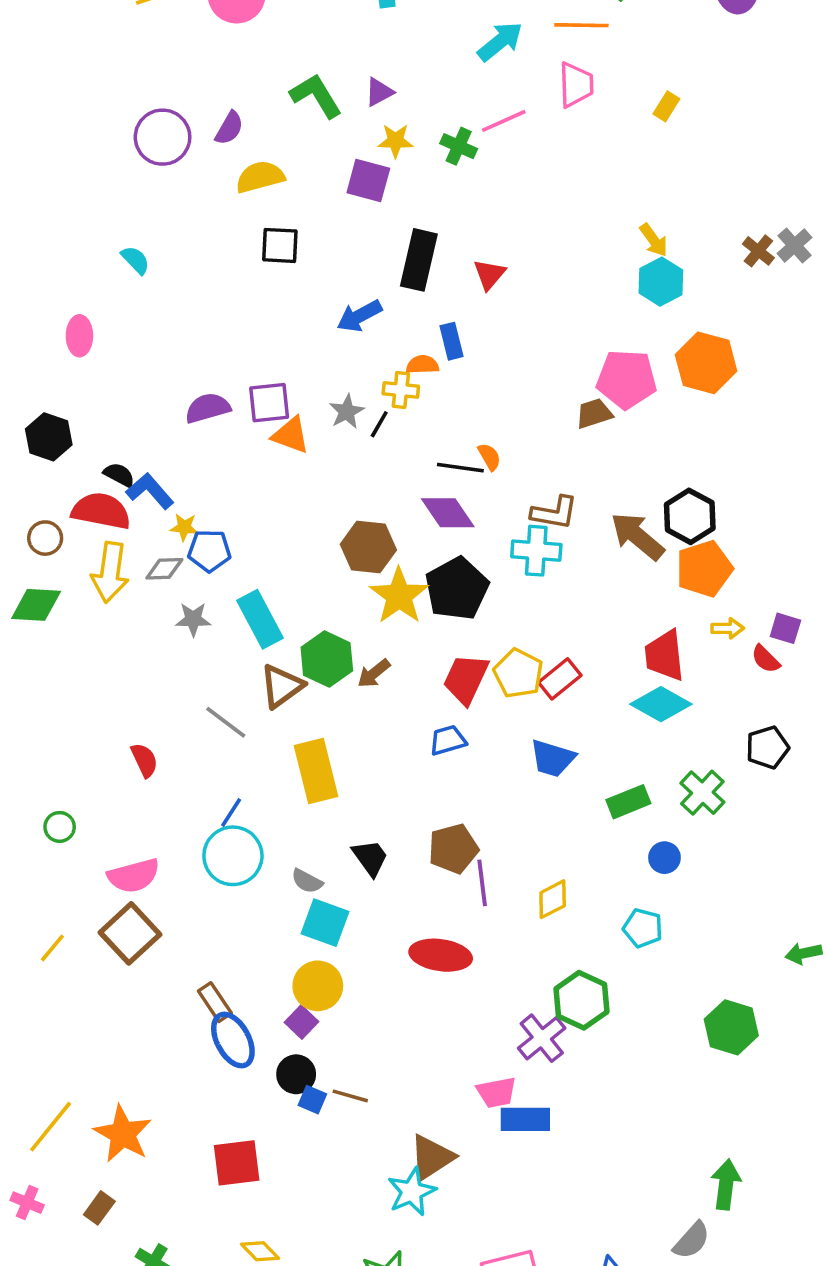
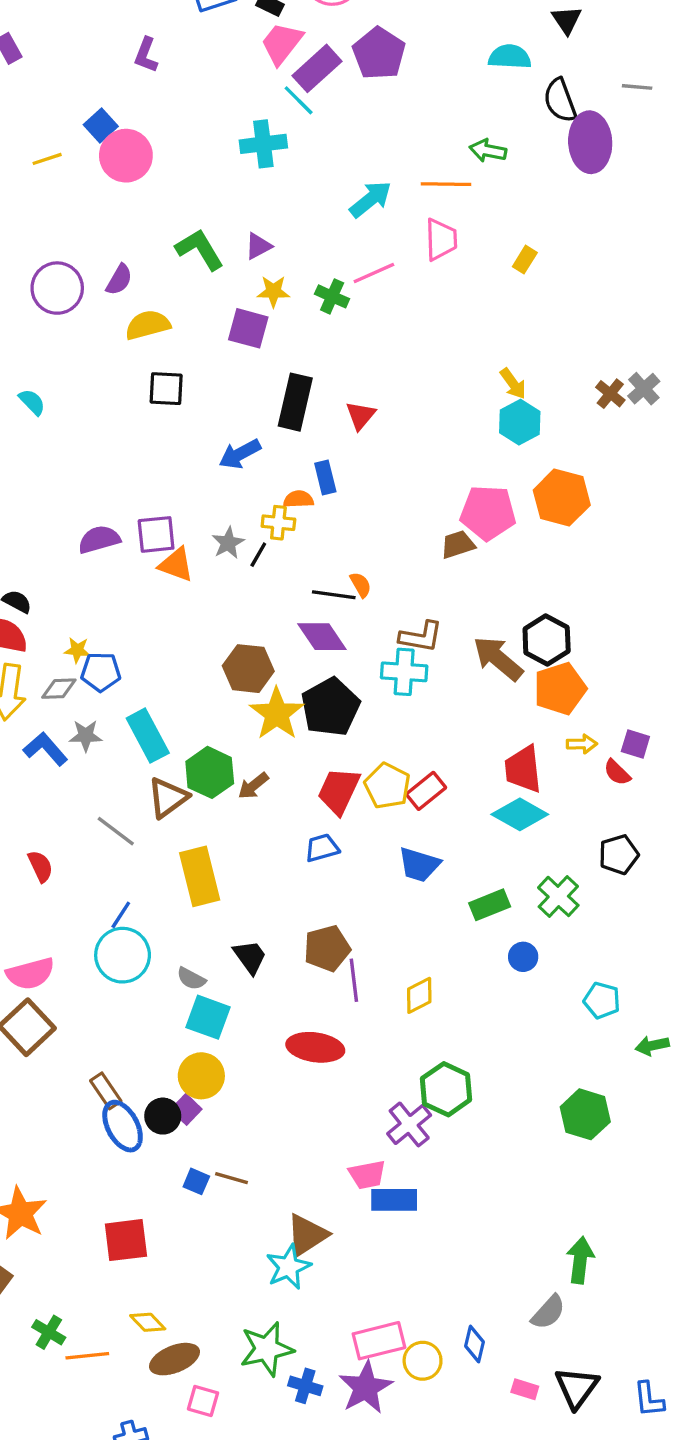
blue L-shape: (150, 491) -> (45, 749), moved
cyan pentagon: (643, 928) -> (602, 1000), moved
black circle: (296, 1074) -> (163, 1116), moved

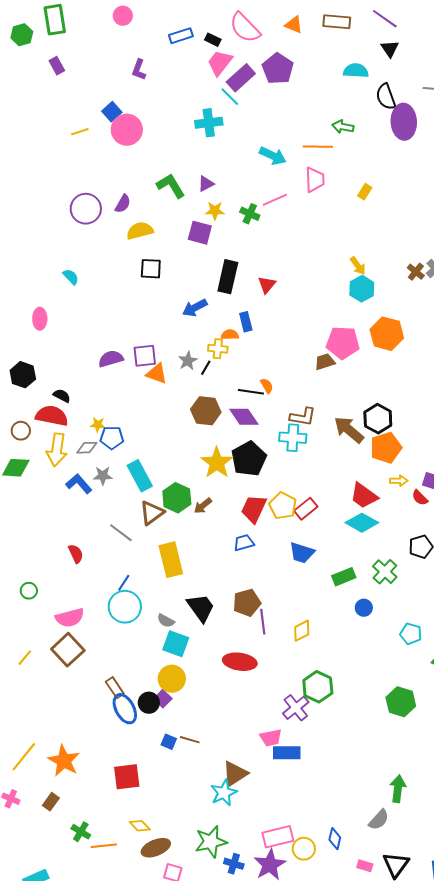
cyan arrow: (371, 199) -> (273, 156), turned 64
brown hexagon: (248, 669) -> (206, 411), moved
red trapezoid: (523, 769) -> (364, 496), turned -48
black trapezoid: (250, 957) -> (201, 608), size x1.4

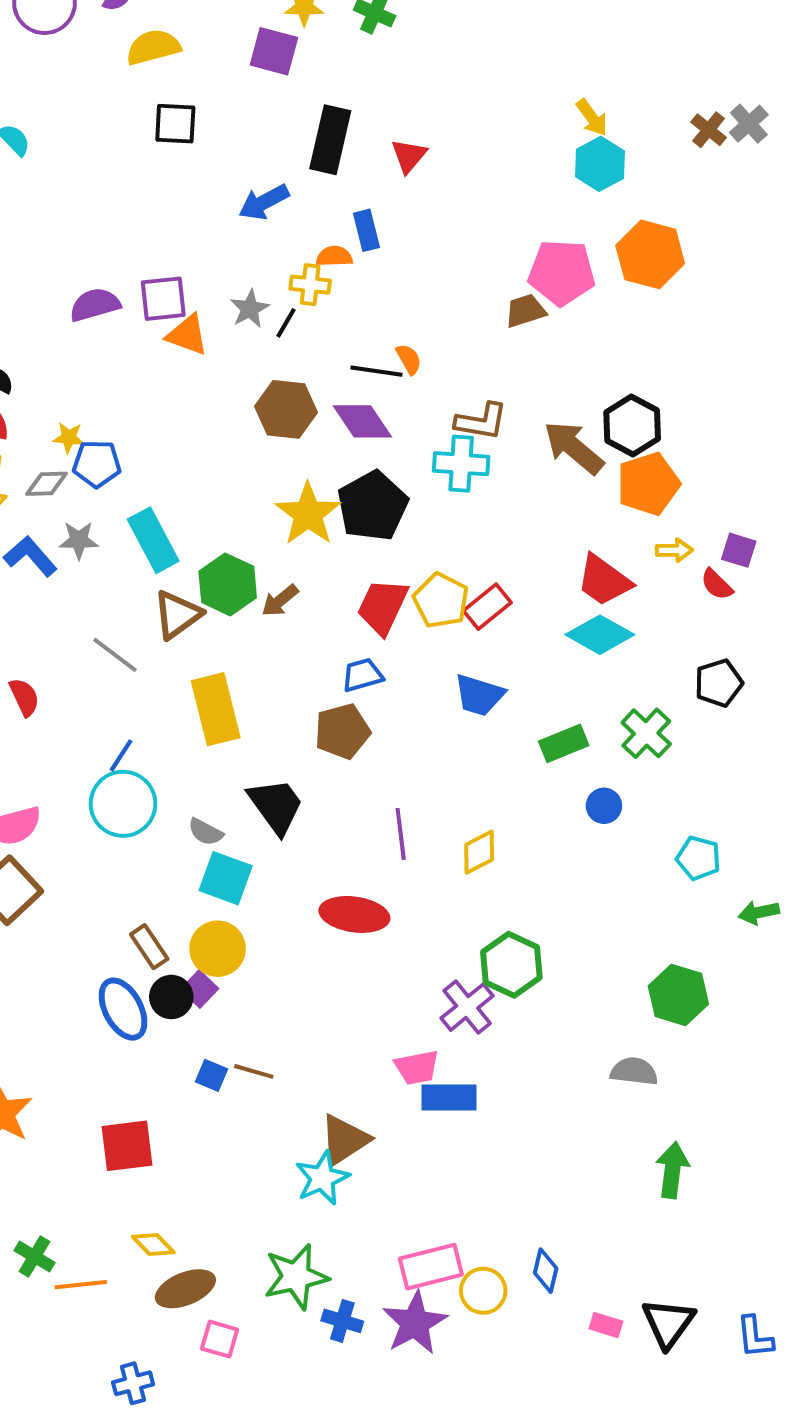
brown pentagon: (247, 603) -> (342, 731), moved
brown rectangle: (115, 688) -> (149, 947), moved
gray semicircle: (379, 820) -> (634, 1071), moved, turned -125

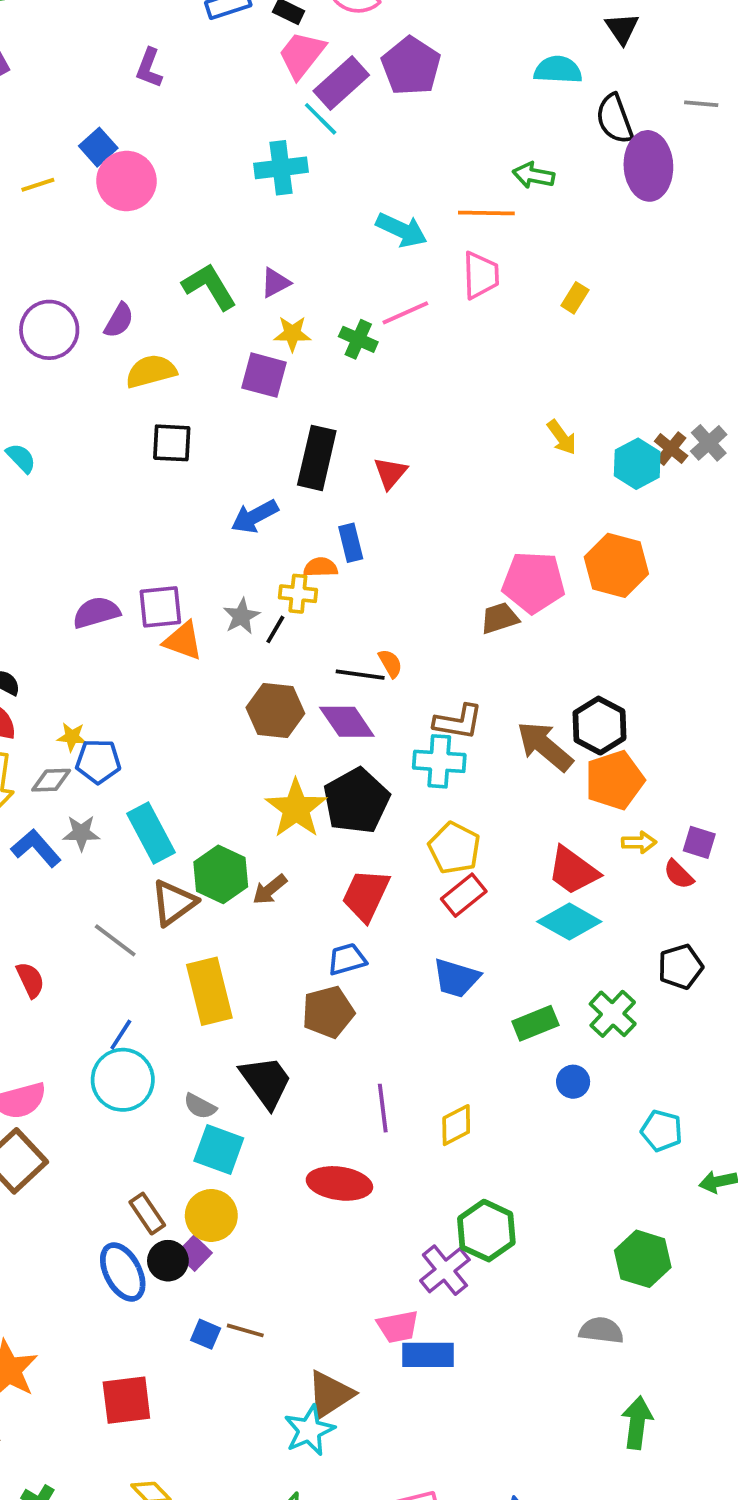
cyan hexagon: (600, 164) -> (637, 464), moved
yellow pentagon: (441, 601) -> (454, 848), moved

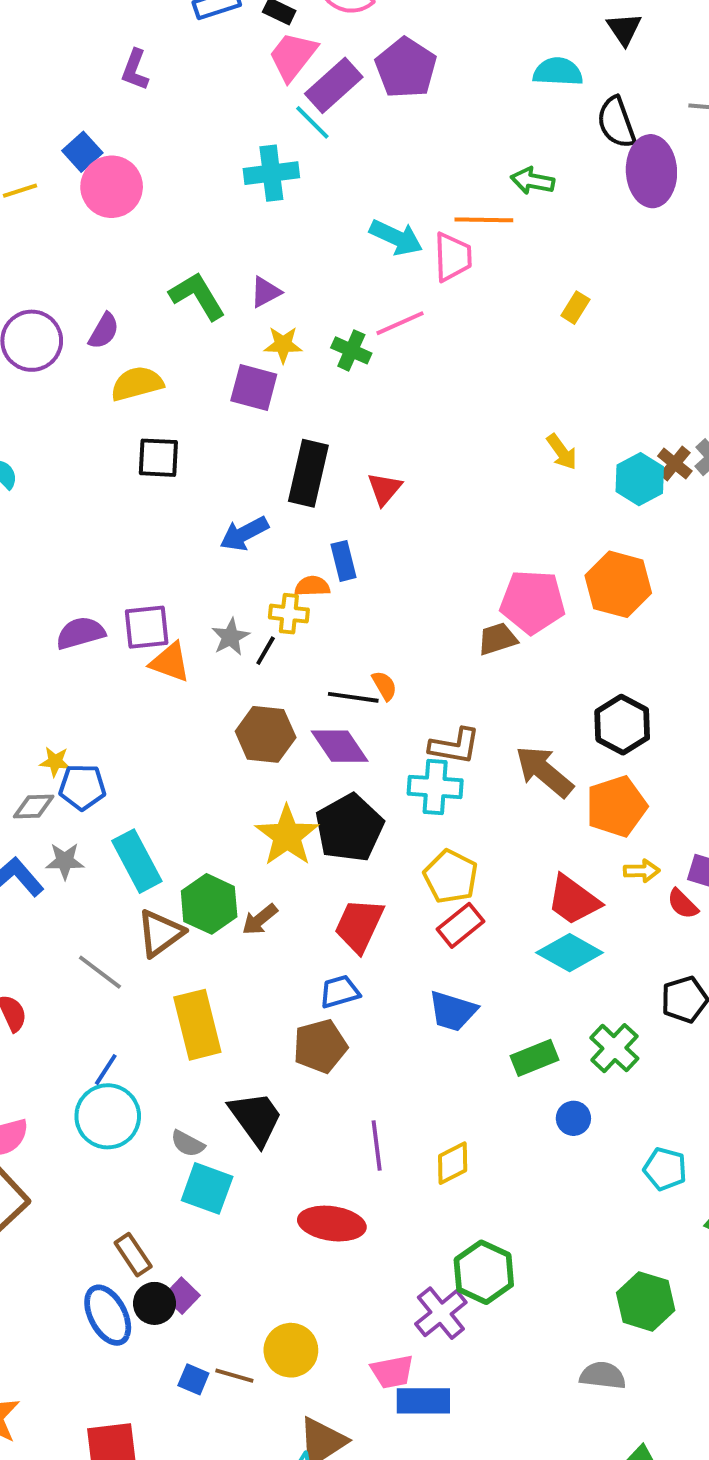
pink trapezoid: (481, 275) -> (453, 257), moved
black hexagon: (599, 726) -> (622, 725), moved
yellow circle: (211, 1215) -> (291, 1350), moved

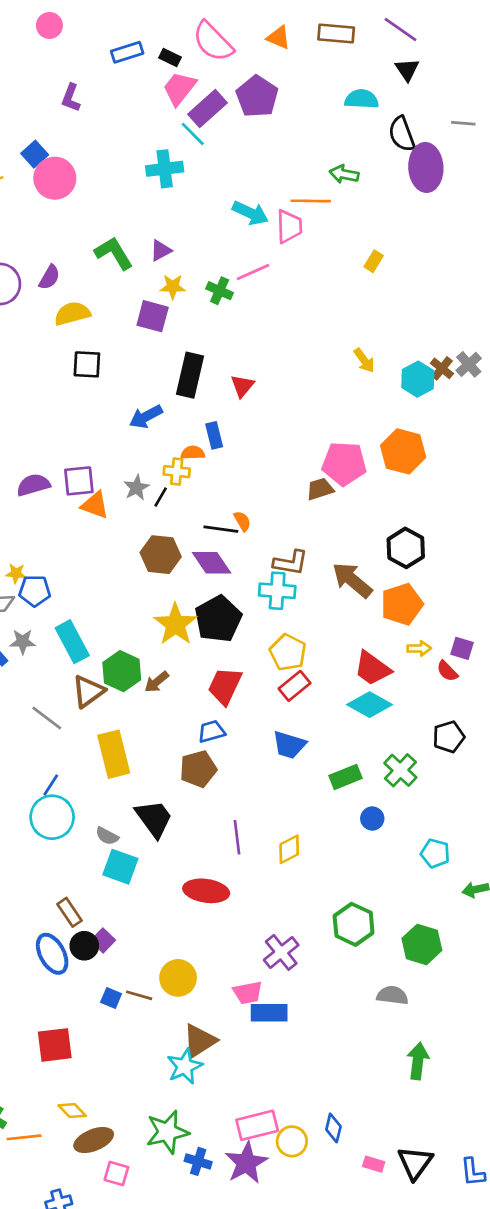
green hexagon: (484, 1272) -> (354, 924), moved

